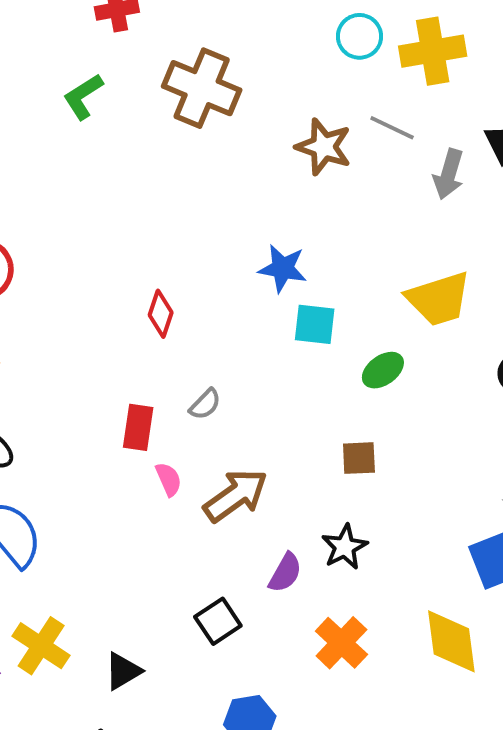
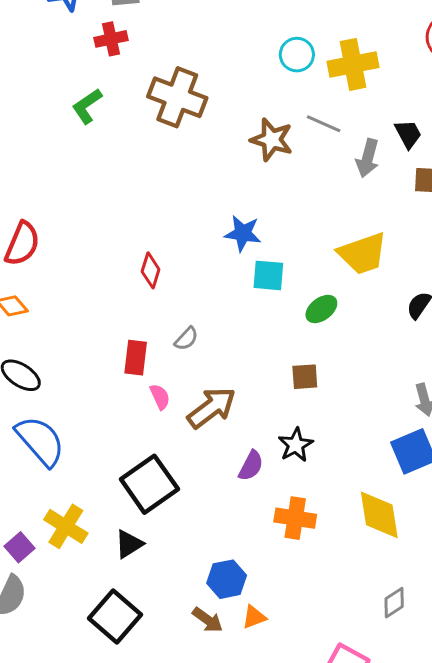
black square: (218, 621) -> (149, 484), moved, size x1.6
orange cross: (341, 643) -> (295, 518), turned -33

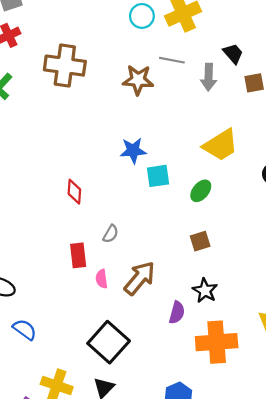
pink semicircle: (160, 397) -> (102, 279), turned -150
blue semicircle: (40, 441) -> (25, 330), size x0.6
orange cross: (295, 518) -> (217, 342), size x1.4

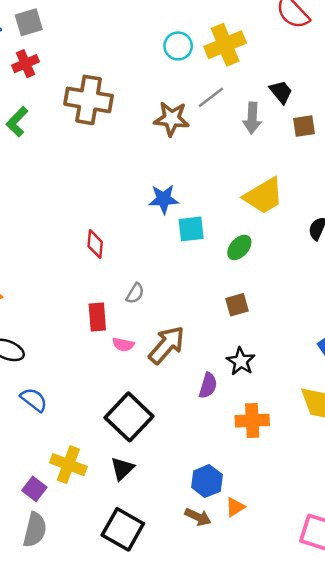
gray line: (172, 60) -> (211, 97), turned -50
pink semicircle: (102, 279) -> (123, 345), turned -72
orange cross: (217, 342) -> (252, 421), size x0.7

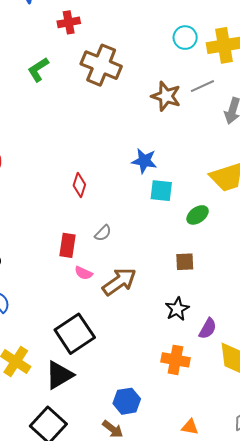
red cross: (25, 64) -> (69, 22), moved
purple semicircle: (208, 385) -> (208, 329), moved
black triangle: (122, 469) -> (59, 375), size x1.4
orange triangle: (235, 507) -> (190, 427), moved, turned 30

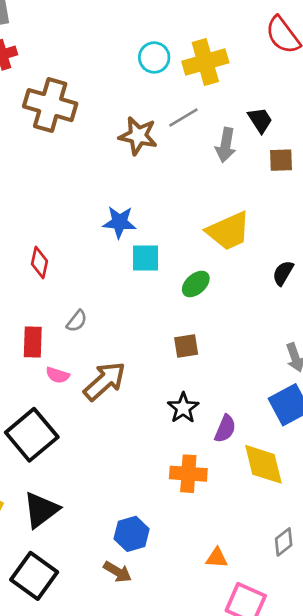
black square: (75, 334) -> (32, 435), moved

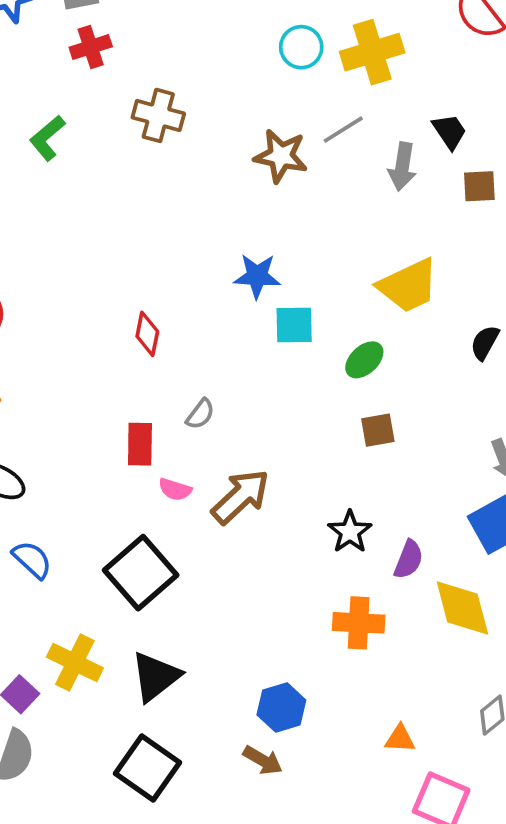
brown cross: (50, 105) -> (158, 115), size x0.7
brown square: (186, 346) -> (378, 430), moved

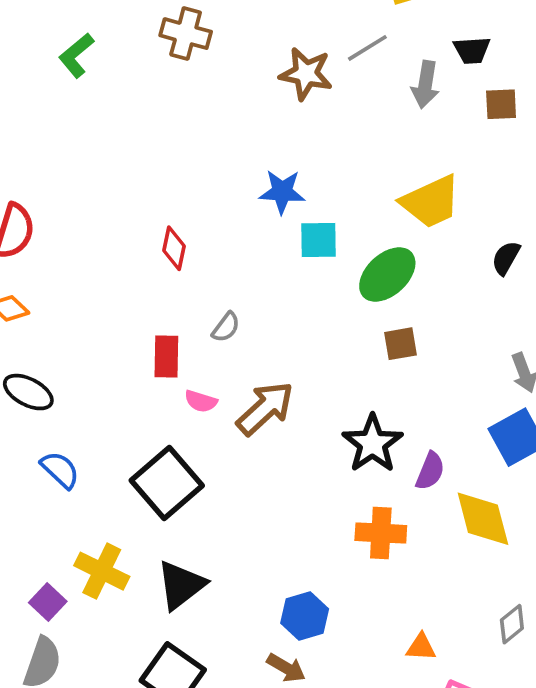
black trapezoid: (450, 131) -> (472, 50), turned 120
green ellipse: (364, 360) -> (387, 275), size x1.5
black star: (350, 532) -> (372, 444), size x1.4

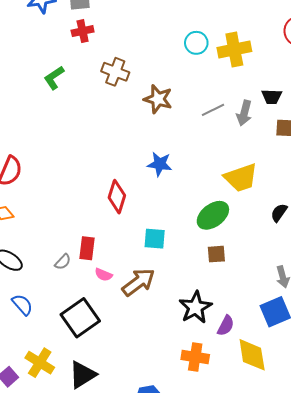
gray line: (367, 48) -> (213, 110), moved
brown star: (306, 74) -> (158, 99), moved
cyan square: (318, 240) -> (155, 239), moved
red diamond: (174, 248) -> (117, 197), moved, size x1.4
gray semicircle: (226, 327) -> (63, 262), moved

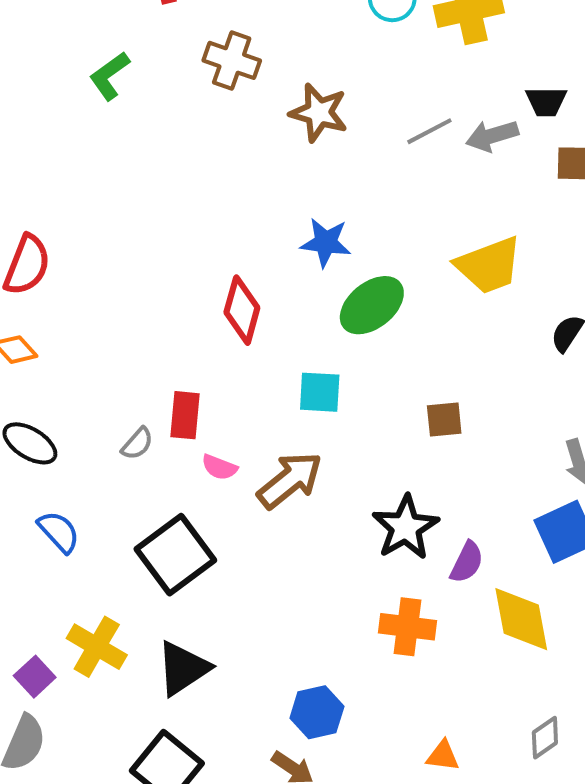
gray arrow: (244, 113) -> (492, 136), turned 60
green ellipse: (213, 215) -> (372, 305), moved

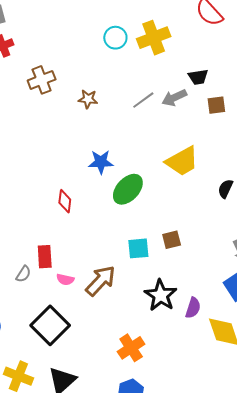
brown cross: (232, 60) -> (42, 80), turned -32
brown star: (319, 113) -> (88, 99), size x0.7
red diamond: (242, 310) -> (65, 201), size x0.7
cyan square: (320, 392) -> (138, 248), moved
orange cross: (408, 627) -> (131, 348), moved, turned -32

